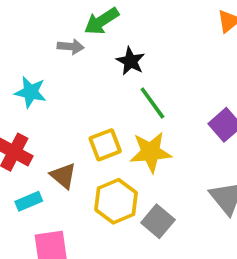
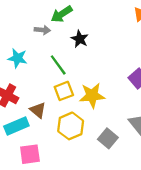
green line: (152, 103) -> (58, 65), moved
cyan rectangle: (29, 201) -> (16, 126), size x1.5
gray square: (158, 221) -> (108, 138), moved

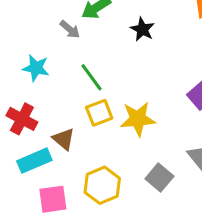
gray arrow: (42, 30) -> (70, 29), turned 35
black star: (80, 39) -> (142, 29), moved
yellow hexagon: (71, 126) -> (102, 185), moved

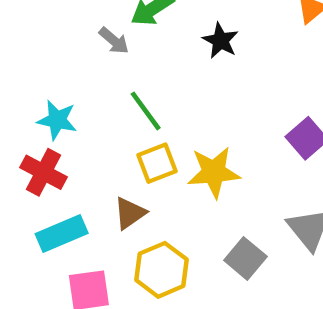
cyan star: (36, 68) -> (57, 120), moved
brown triangle: (64, 139) -> (130, 213), moved, turned 45

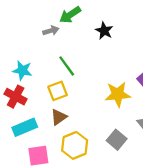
gray arrow: (114, 41) -> (51, 31), turned -56
yellow square: (157, 163) -> (58, 91), moved
yellow star: (214, 172) -> (118, 94), moved

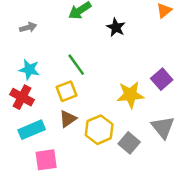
gray arrow: (51, 31) -> (28, 27), moved
yellow hexagon: (75, 145) -> (99, 130), moved

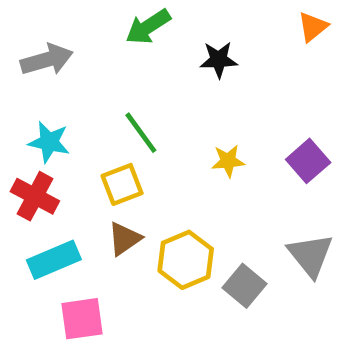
gray arrow: (28, 27) -> (47, 60), size x1.5
black star: (116, 27) -> (219, 60), turned -30
yellow star: (130, 95) -> (228, 161), moved, size x0.6

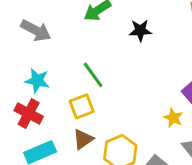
gray arrow: (47, 60) -> (36, 30), turned 44
yellow star: (228, 161) -> (173, 118), moved, turned 30

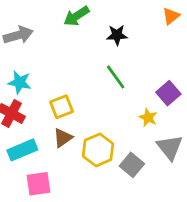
gray arrow: (36, 30) -> (18, 35), turned -44
green line: (93, 75) -> (116, 77), moved

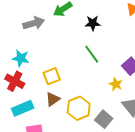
gray arrow: (18, 35) -> (34, 23), moved

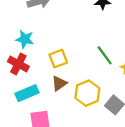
green line: (92, 54) -> (105, 55), moved

